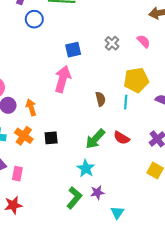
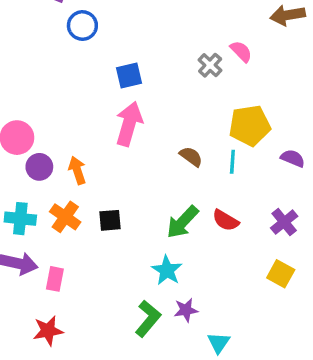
pink semicircle: (144, 41) -> (241, 51), moved
blue square: (73, 50) -> (129, 76), moved
brown semicircle: (100, 99) -> (191, 157), turned -40

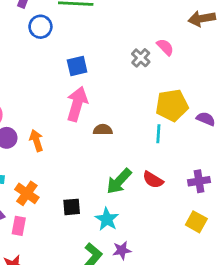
brown semicircle: (191, 157) -> (103, 130), moved, turned -36
purple semicircle: (293, 158) -> (206, 119), moved
orange cross: (65, 217) -> (27, 193), moved
black square: (110, 220) -> (72, 207), moved
purple cross: (284, 222) -> (199, 181), turned 30

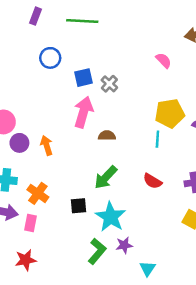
blue circle: (40, 27) -> (50, 58), moved
gray cross: (141, 58) -> (109, 84), moved
green arrow: (119, 181) -> (106, 177), moved
cyan star: (107, 219) -> (111, 217), size x1.4

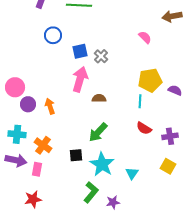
red semicircle: (152, 181) -> (144, 128), moved
purple star: (124, 245) -> (113, 202), moved
cyan triangle: (148, 269) -> (132, 173), moved

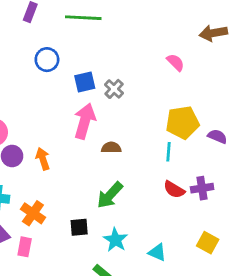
purple cross: (170, 136) -> (202, 188), moved
cyan star: (102, 164) -> (115, 240), size x0.7
cyan triangle: (132, 173) -> (157, 252), turned -40

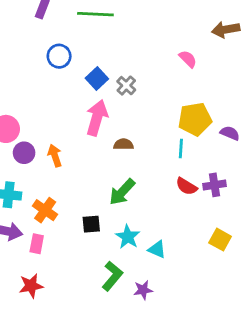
blue square: (85, 82) -> (97, 79), turned -30
cyan triangle: (157, 252) -> (157, 249), moved

